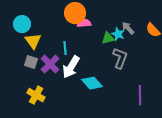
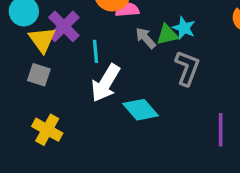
gray arrow: (128, 28) -> (146, 38), moved
purple cross: (50, 64) -> (64, 26), moved

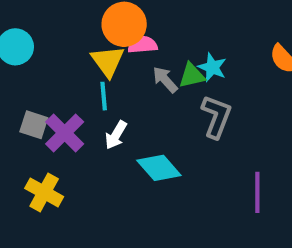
purple cross: (64, 26) -> (65, 133), moved
yellow triangle: (42, 40) -> (108, 61), moved
white arrow: (106, 83) -> (116, 135), size x0.6

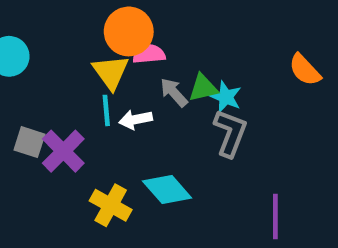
cyan star: (212, 67) -> (226, 97), moved
white arrow: (116, 135) -> (135, 119), moved, turned 48
yellow cross: (44, 192) -> (111, 205), moved

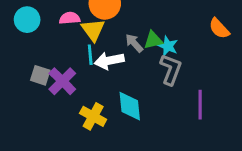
pink semicircle: (149, 54) -> (70, 18), moved
white arrow: (135, 119) -> (109, 61), size x1.4
cyan diamond: (167, 189) -> (130, 106), turned 36
purple line: (275, 217) -> (200, 105), moved

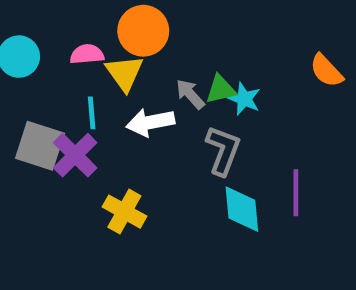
cyan line: (90, 55) -> (92, 113), moved
gray L-shape: (171, 69) -> (223, 150), moved
gray square: (40, 75) -> (40, 146), size x1.5
cyan diamond: (130, 106) -> (242, 209), moved

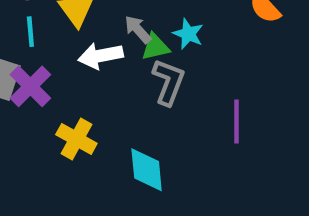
green triangle: (221, 89) -> (155, 47), moved
cyan line: (92, 113) -> (30, 32), moved
cyan diamond: (242, 209) -> (147, 170), moved

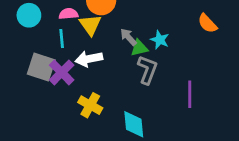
white arrow: (101, 56) -> (89, 59), moved

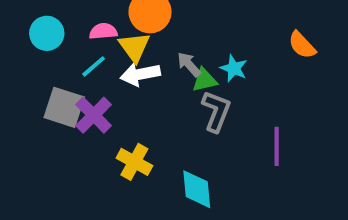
cyan line: (62, 38) -> (94, 66), turned 54
white arrow: (89, 59) -> (140, 74), moved

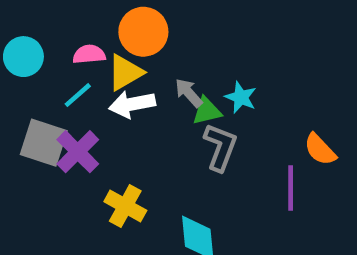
orange semicircle: (302, 45) -> (320, 149), moved
yellow triangle: (134, 47) -> (125, 72), turned 36

